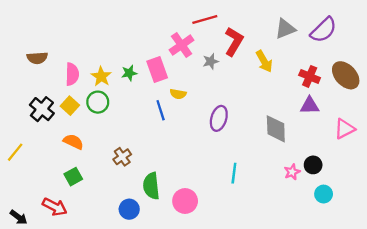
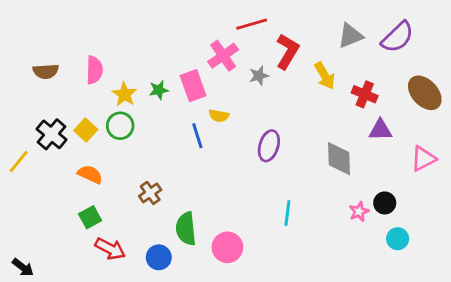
pink semicircle: (72, 74) -> (94, 70), moved
red cross: (310, 76) -> (365, 94), moved
yellow line: (15, 152) -> (19, 161), moved
red arrow: (55, 207) -> (110, 249), moved

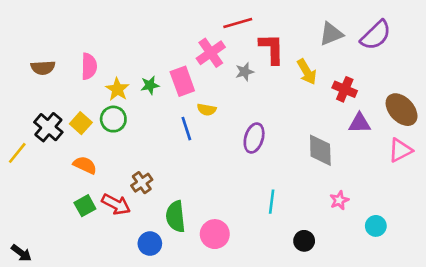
red L-shape: (287, 51) -> (272, 49), turned -32
brown ellipse: (425, 93) -> (402, 110), moved
black circle: (385, 203) -> (304, 241), moved
red arrow: (110, 249) -> (116, 204), moved

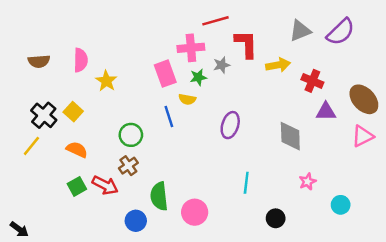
pink cross: (211, 53) -> (191, 48), turned 30
yellow arrow: (307, 72) -> (278, 65), turned -70
green star: (150, 85) -> (198, 77), moved
green circle: (113, 119) -> (131, 135), moved
yellow line: (17, 153) -> (31, 146), moved

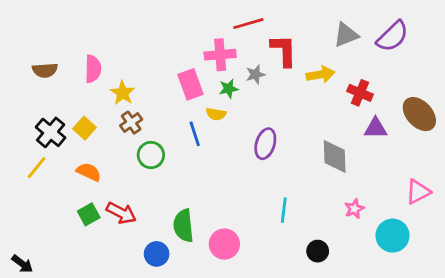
pink triangle: (363, 136) -> (418, 192), moved
brown cross: (128, 166) -> (131, 123), moved
cyan circle: (341, 205) -> (393, 236), size x1.5

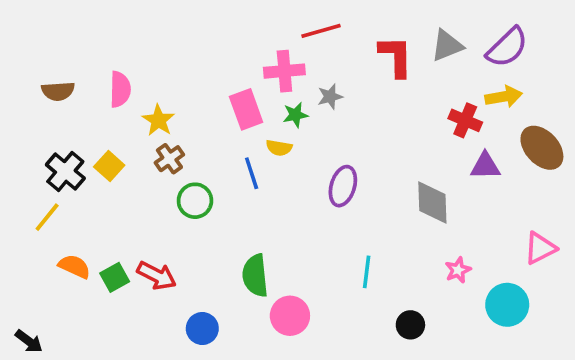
red L-shape: (284, 50) -> (396, 56), moved
yellow arrow: (320, 74) -> (504, 97), moved
orange semicircle: (89, 172) -> (74, 266), moved
green semicircle: (183, 226) -> (255, 276), moved

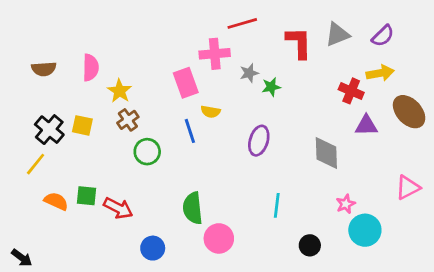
purple semicircle: (507, 47) -> (383, 36), size x0.7
green star: (295, 115) -> (271, 87), moved
yellow square: (109, 166) -> (82, 125), turned -30
green square: (115, 277) -> (87, 196), moved, turned 35
cyan circle: (507, 305) -> (365, 230), moved

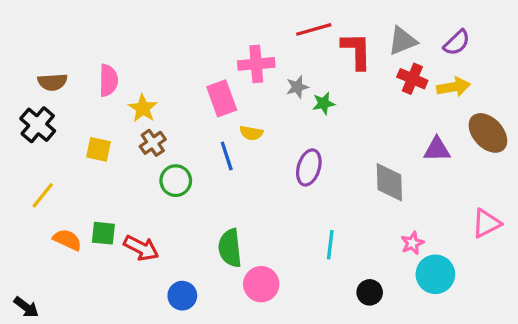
red line: (242, 23) -> (314, 29), moved
red cross: (351, 91) -> (412, 79), moved
black cross: (49, 130) -> (38, 125), moved

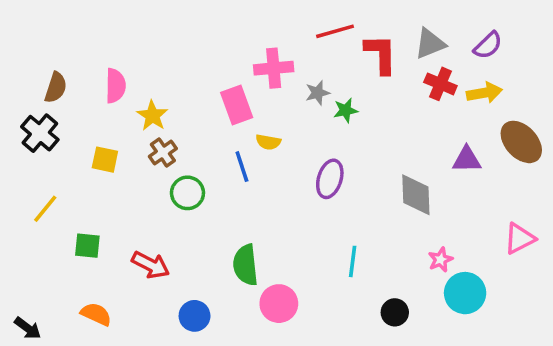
brown semicircle: (52, 82) -> (56, 88), turned -68
green square: (103, 233) -> (87, 246), moved
orange semicircle: (67, 240) -> (96, 314), moved

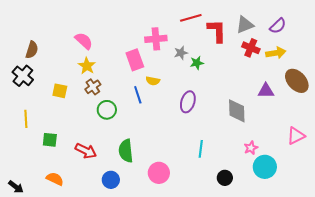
pink semicircle: (115, 86) -> (84, 41), moved, turned -48
yellow line: (45, 209) -> (26, 119), turned -42
green semicircle: (245, 265) -> (126, 151), moved

